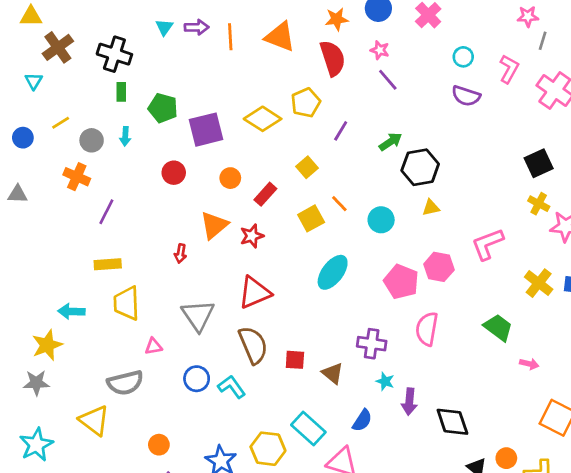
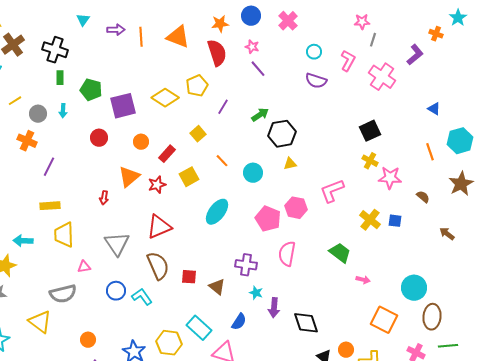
cyan triangle: (164, 27) -> (83, 20), moved
yellow square: (311, 218) -> (189, 177), moved

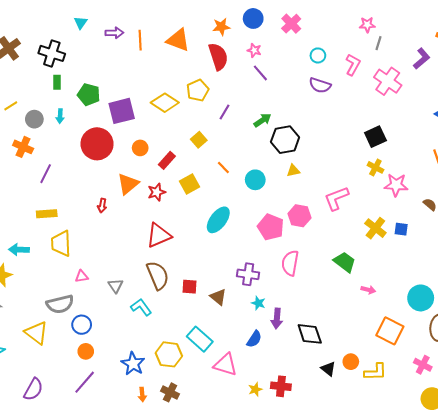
red circle: (99, 138) -> (97, 144), size x1.8
gray triangle: (117, 244) -> (116, 286), moved, size x0.6
blue circle: (116, 291) -> (82, 325), moved
blue semicircle: (239, 322) -> (254, 339), moved

